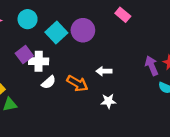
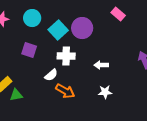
purple square: (24, 55) -> (29, 50), turned -35
white cross: (39, 61) -> (66, 56), moved
orange arrow: (77, 83) -> (65, 91), moved

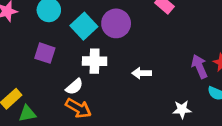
orange arrow: (65, 91) -> (78, 108), moved
white star: (105, 92) -> (182, 109), moved

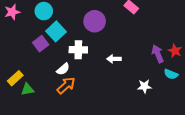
cyan square: (84, 26) -> (56, 31), moved
purple square: (45, 53) -> (41, 44), turned 35
orange arrow: (78, 108) -> (66, 85), turned -72

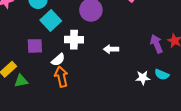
purple square: (41, 44) -> (35, 46), moved, turned 35
cyan semicircle: (171, 74) -> (162, 75), moved
orange arrow: (66, 85) -> (61, 77), turned -60

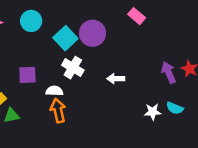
cyan square: (51, 21) -> (65, 38), moved
white cross: (74, 40) -> (73, 68), turned 30
white semicircle: (58, 60) -> (54, 91), turned -136

